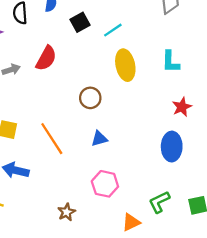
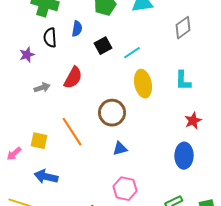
brown circle: (90, 98) -> (112, 113), size x1.4
orange line: (52, 139) -> (72, 132), moved

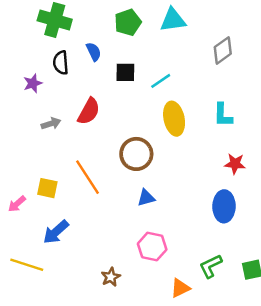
blue semicircle: (77, 29) -> (94, 52), turned -35
black square: (103, 46) -> (125, 72), turned 30
red star: (193, 121) -> (235, 164), turned 30
blue arrow: (46, 177) -> (56, 232), turned -55

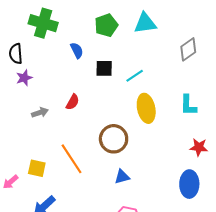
black semicircle: (61, 63) -> (16, 54), moved
red semicircle: (89, 111) -> (73, 102), size x0.7

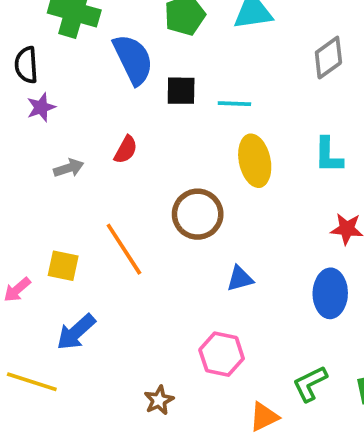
blue semicircle: (77, 50) -> (133, 59), size x1.8
cyan line: (135, 76) -> (234, 104), turned 36
blue triangle: (122, 177) -> (240, 279), moved

